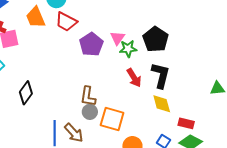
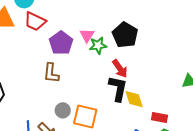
black L-shape: (161, 75) -> (118, 88), moved
red arrow: (134, 78) -> (120, 69), moved
brown L-shape: (88, 96) -> (51, 73), moved

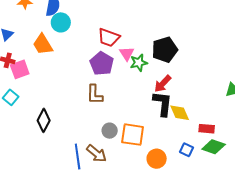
red trapezoid: (35, 21) -> (109, 38), moved
black pentagon: (125, 35) -> (165, 50), turned 30
red arrow: (120, 69) -> (163, 84), turned 84

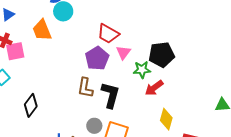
green star: (139, 63) -> (142, 70), moved
black L-shape: (163, 104) -> (110, 95), moved
yellow diamond: (180, 113) -> (166, 119), turned 30

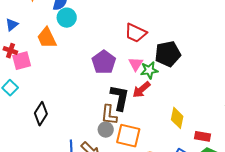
red trapezoid: (108, 34) -> (136, 33), moved
pink triangle: (123, 52) -> (136, 64), moved
brown L-shape: (85, 88) -> (109, 115), moved
red arrow: (154, 88) -> (141, 90), moved

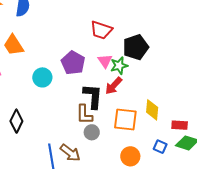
cyan circle: (67, 18) -> (42, 77), moved
gray circle: (106, 130) -> (92, 132), moved
orange square: (128, 136) -> (125, 119), moved

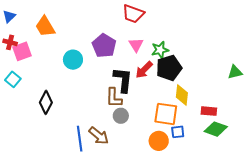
black pentagon: (136, 47) -> (169, 68), moved
green star: (119, 66) -> (160, 50), moved
orange square: (125, 119) -> (166, 114), moved
blue square: (160, 147) -> (178, 132), moved, turned -32

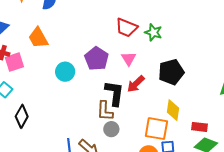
green star: (160, 50) -> (153, 32), moved, turned 30
black pentagon: (169, 68) -> (171, 72), moved
black diamond: (46, 102) -> (22, 116), moved

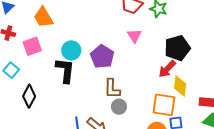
purple pentagon: (97, 59) -> (102, 57), moved
pink square: (14, 62) -> (32, 46), moved
red arrow: (136, 84) -> (167, 69), moved
black L-shape: (114, 93) -> (65, 70), moved

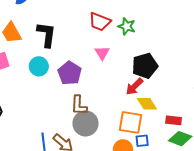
black L-shape: (65, 70) -> (47, 35), moved
yellow diamond: (180, 86) -> (147, 104), turned -40
gray circle: (119, 107) -> (85, 123), size x1.6

